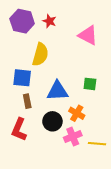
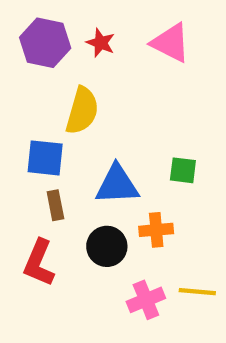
pink triangle: (88, 35) -> (171, 43), moved
orange cross: (77, 113) -> (156, 230), turned -35
pink cross: (73, 137) -> (146, 300), moved

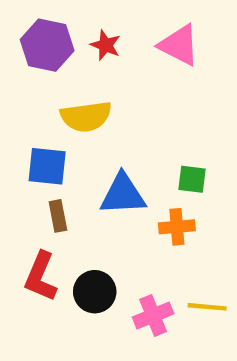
yellow semicircle: (82, 111) -> (86, 117), turned 66
orange cross: (156, 230) -> (177, 227), moved
black circle: (107, 246) -> (95, 292), moved

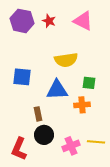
yellow semicircle: (86, 117) -> (66, 60), moved
brown rectangle: (58, 216) -> (38, 114), moved
red L-shape: (41, 277) -> (19, 149), moved

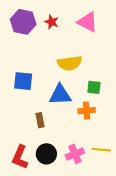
black circle: (44, 135) -> (46, 154), moved

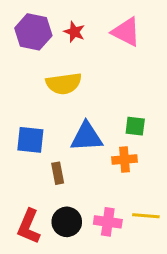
yellow semicircle: (70, 63) -> (64, 84), moved
blue square: (23, 81) -> (30, 140), moved
pink cross: (75, 154) -> (108, 222), turned 30

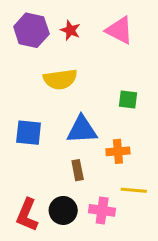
green square: (135, 126) -> (128, 99), moved
brown rectangle: (58, 173) -> (78, 170), moved
yellow line: (146, 216) -> (134, 190), moved

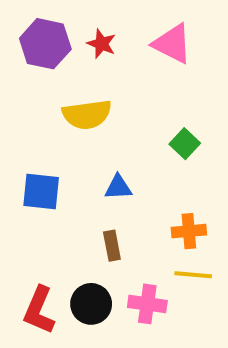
green square: (128, 99) -> (185, 144), turned 36
blue triangle: (82, 130) -> (118, 187), size x0.6
orange cross: (118, 151) -> (189, 231), moved

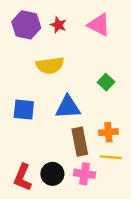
blue triangle: (118, 187) -> (68, 107), size x1.6
brown rectangle: (112, 246) -> (80, 142), moved, size x1.6

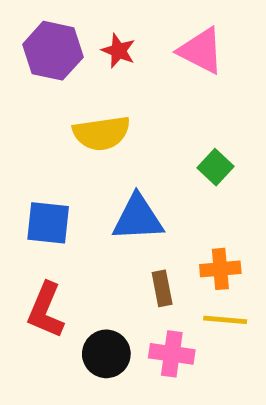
brown rectangle: (80, 142) -> (162, 288), size x0.6
red L-shape: (23, 177) -> (46, 310), moved

